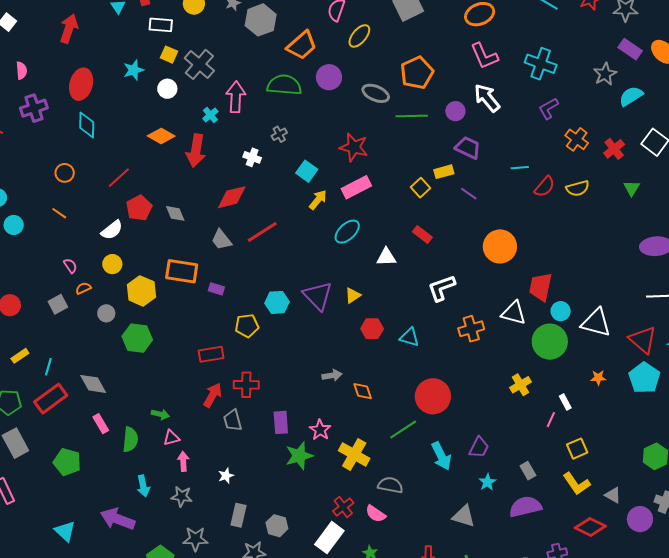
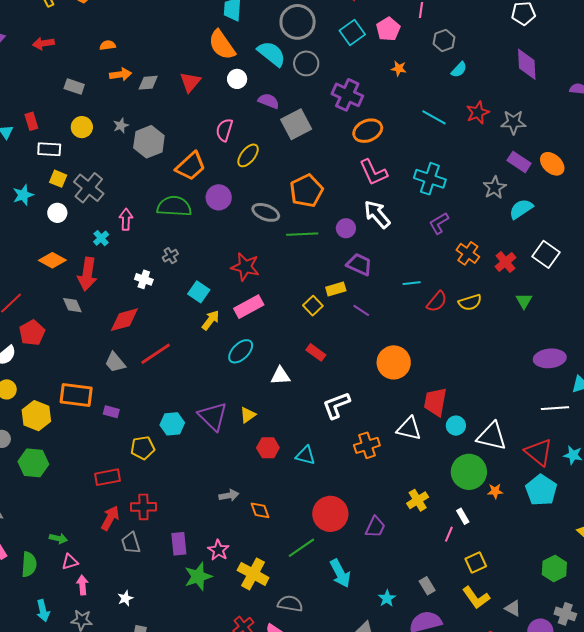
pink arrow: (236, 97) -> (126, 219), size x0.7
gray diamond: (175, 213) -> (72, 305), moved
green circle: (550, 342) -> (469, 472), moved
purple trapezoid: (479, 447) -> (375, 527), moved

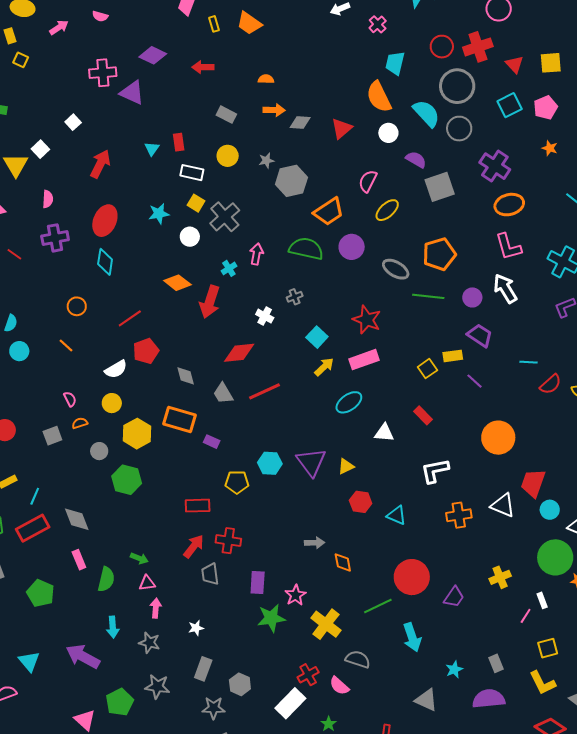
gray diamond: (72, 305) -> (186, 376), moved

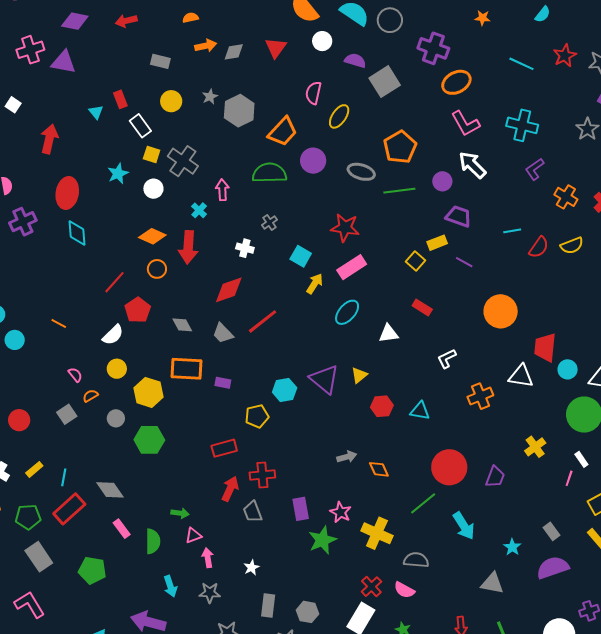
white rectangle: (192, 173) -> (140, 126), turned 55
orange circle: (77, 306) -> (157, 269), moved
white L-shape: (435, 471) -> (447, 359), size x0.7

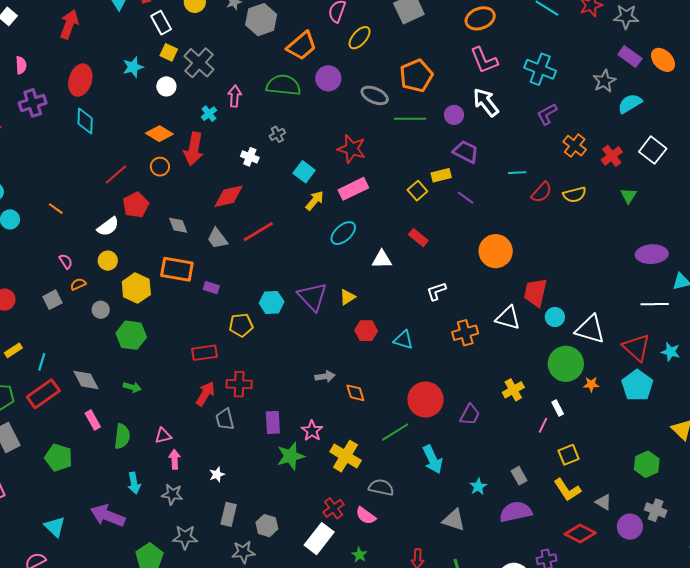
green arrow: (180, 513) -> (132, 387), moved

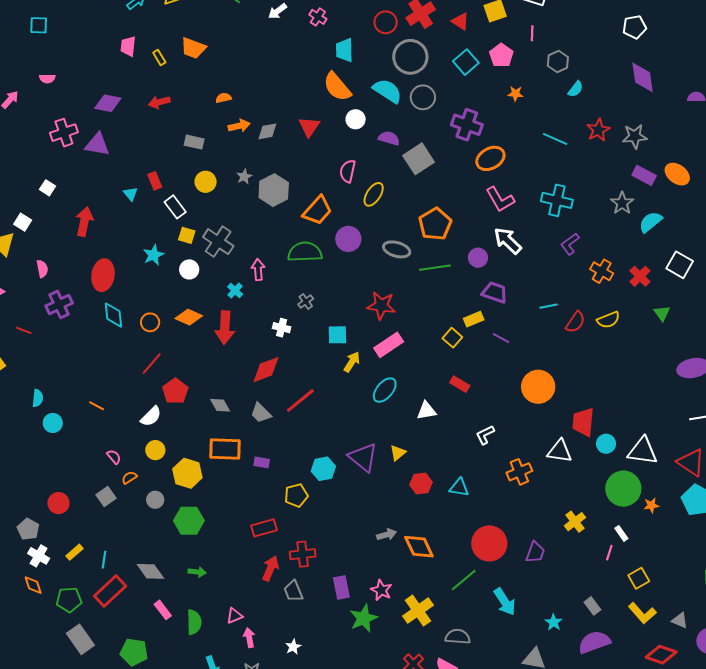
orange circle: (160, 167) -> (150, 322), moved
cyan square: (304, 172) -> (337, 335), turned -30
orange diamond: (355, 393) -> (419, 547), size x1.5
yellow cross: (346, 456) -> (418, 611), turned 32

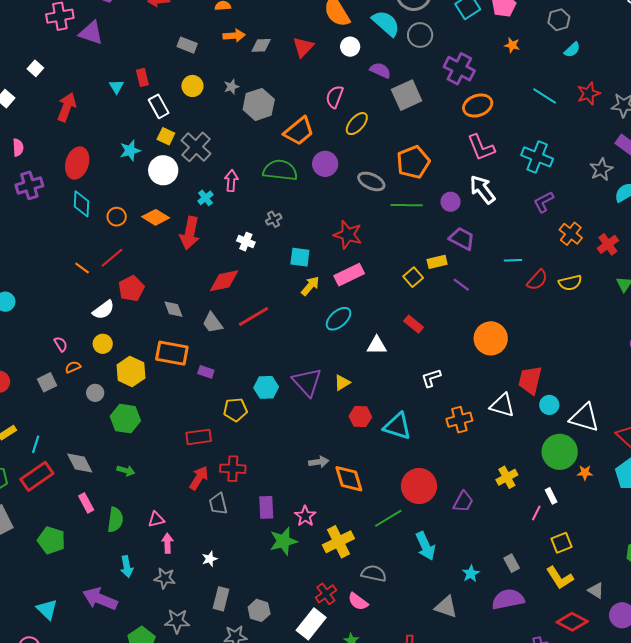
white circle: (189, 269) -> (163, 170), size x1.5
orange line: (97, 406) -> (82, 268), moved
cyan triangle: (459, 488) -> (397, 426), size x1.4

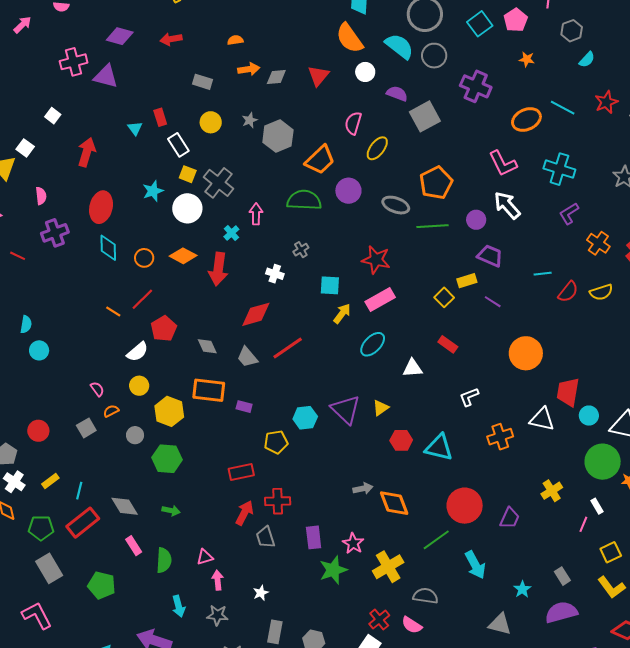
orange ellipse: (478, 106) -> (526, 119), moved

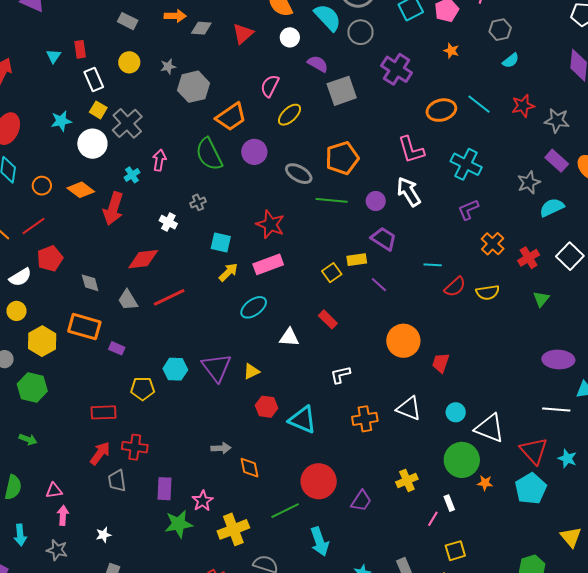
green semicircle: (304, 200) -> (209, 154), turned -128
red trapezoid: (568, 392) -> (441, 363), moved, size x0.7
orange diamond: (394, 503) -> (249, 468), size x0.7

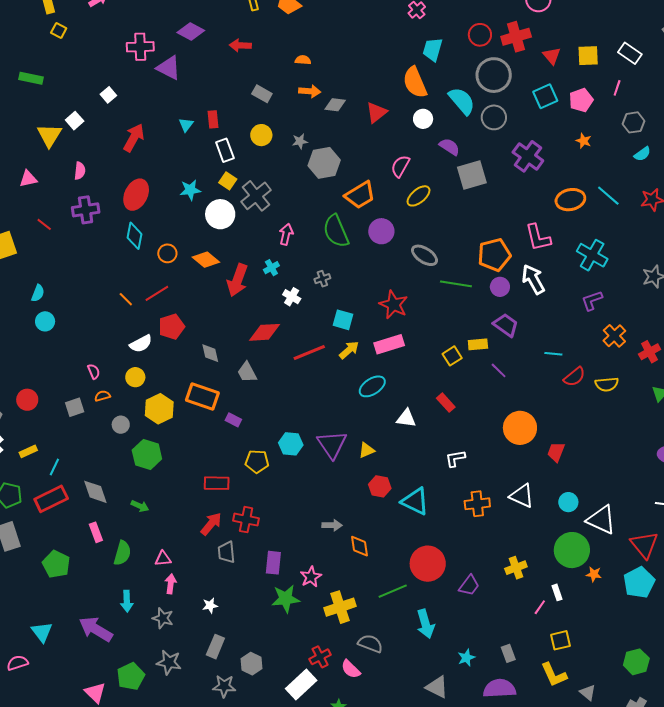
orange pentagon: (342, 158) -> (494, 255), moved
cyan cross: (132, 175) -> (271, 268), moved
red line: (169, 297) -> (309, 353), moved

